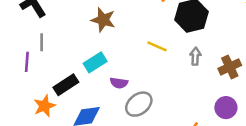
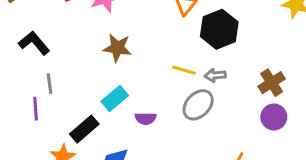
gray arrow: (195, 56) -> (215, 75), moved, turned -90
gray ellipse: (139, 104) -> (198, 105), moved
purple circle: (226, 108) -> (274, 117), moved

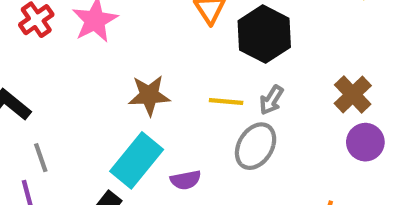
brown star: (117, 48) -> (149, 95), moved
gray arrow: (215, 75) -> (271, 100), turned -42
cyan rectangle: (115, 98) -> (137, 160), size x1.4

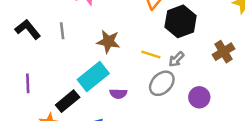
brown cross: (353, 94) -> (223, 52), moved
purple circle: (365, 142) -> (199, 97), moved
gray line: (41, 158) -> (62, 31), moved

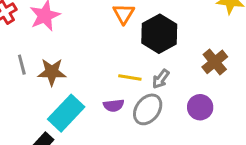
brown star: (108, 42) -> (52, 72), moved
purple semicircle: (118, 94) -> (114, 105), moved
purple circle: (199, 97) -> (200, 107), moved

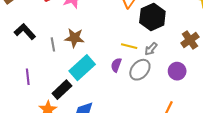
gray line: (22, 65) -> (53, 44), moved
purple semicircle: (114, 105) -> (116, 65), turned 112

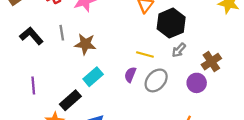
brown cross: (190, 40) -> (211, 62), moved
gray line: (53, 44) -> (62, 33), moved
gray arrow: (151, 49) -> (179, 50), moved
cyan rectangle: (82, 68) -> (93, 77), size x0.7

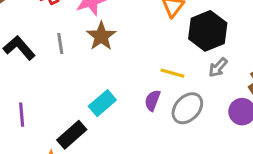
brown star: (85, 44) -> (101, 36), moved, turned 30

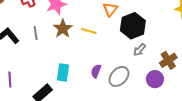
yellow line: (172, 73) -> (89, 31), moved
cyan rectangle: (102, 103) -> (63, 73), turned -42

